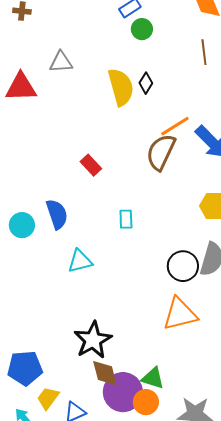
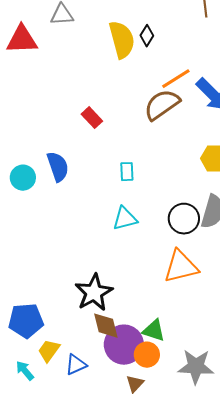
brown semicircle: (161, 152) -> (162, 105), turned 30
cyan triangle: (80, 261) -> (125, 219), moved

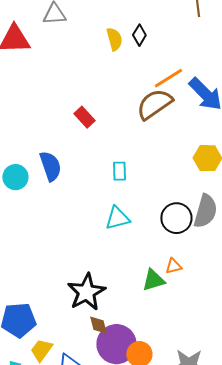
yellow semicircle: (122, 40) -> (114, 39), size x0.6
orange triangle: (181, 267) -> (173, 266), size x0.5
brown diamond: (106, 326) -> (98, 325), size x0.7
green triangle: (154, 331) -> (153, 280), moved, turned -35

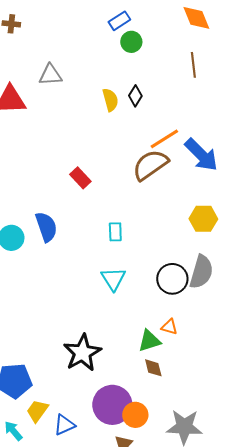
cyan triangle: (117, 218) -> (113, 279), turned -48
orange triangle: (173, 266) -> (169, 327), turned 30
brown diamond: (98, 325) -> (153, 368), moved

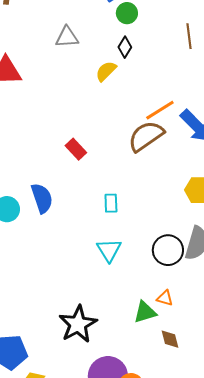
gray triangle: (50, 75) -> (67, 37), moved
black diamond: (135, 96) -> (125, 47), moved
yellow semicircle: (110, 100) -> (106, 71), turned -120
brown diamond: (153, 368) -> (170, 339), moved

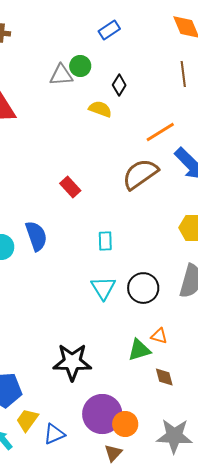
green circle: (127, 13) -> (80, 66), moved
yellow semicircle: (106, 71) -> (100, 109), turned 65
orange line: (160, 110) -> (160, 132), moved
black circle: (168, 250) -> (143, 288), moved
black star: (78, 324) -> (72, 362), turned 30

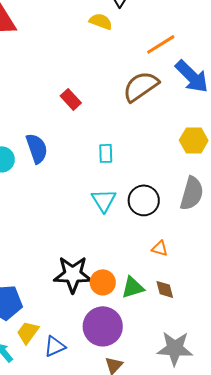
green triangle: (139, 350) -> (133, 287), moved
orange circle: (125, 424) -> (103, 282), moved

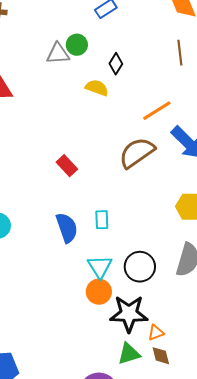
blue semicircle: (37, 148) -> (67, 228), moved
orange triangle: (160, 248) -> (156, 333), moved, turned -36
black star: (73, 274) -> (129, 314), moved
orange circle: (103, 282) -> (99, 292), moved

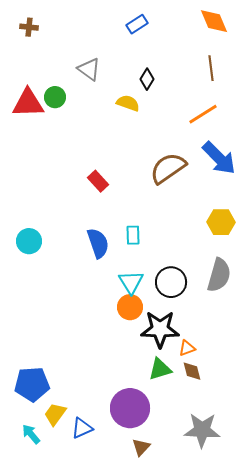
green circle: (77, 45) -> (55, 97), moved
gray triangle: (58, 54) -> (89, 69), turned 40
orange line: (157, 111) -> (203, 114), moved

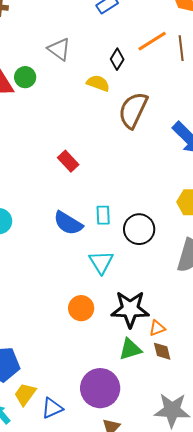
orange line: (203, 114) -> (152, 41), moved
brown semicircle: (168, 168) -> (133, 110), moved, turned -30
blue semicircle: (98, 243) -> (68, 223), turned 140
black circle: (171, 282) -> (139, 229), moved
orange circle: (130, 307) -> (81, 308), moved

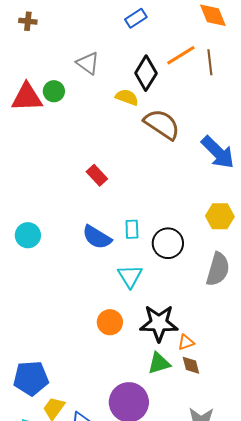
black diamond: (117, 59) -> (146, 73), size x1.6
brown semicircle: (133, 110) -> (162, 124), turned 99

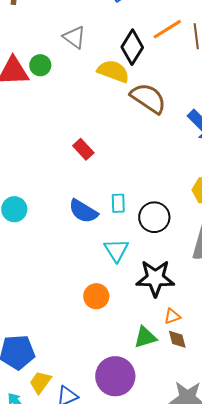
yellow semicircle: (127, 97) -> (113, 71), size x1.4
black star: (159, 323) -> (155, 278), moved

